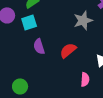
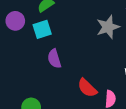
red semicircle: (68, 50) -> (87, 88), moved, turned -96

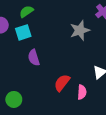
red semicircle: (87, 88) -> (62, 83), turned 84

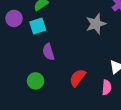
pink semicircle: (82, 92) -> (107, 87), moved
green circle: (14, 99) -> (36, 81), moved

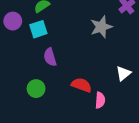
red semicircle: (78, 78) -> (81, 85), turned 72
pink semicircle: (107, 87) -> (100, 100), moved

